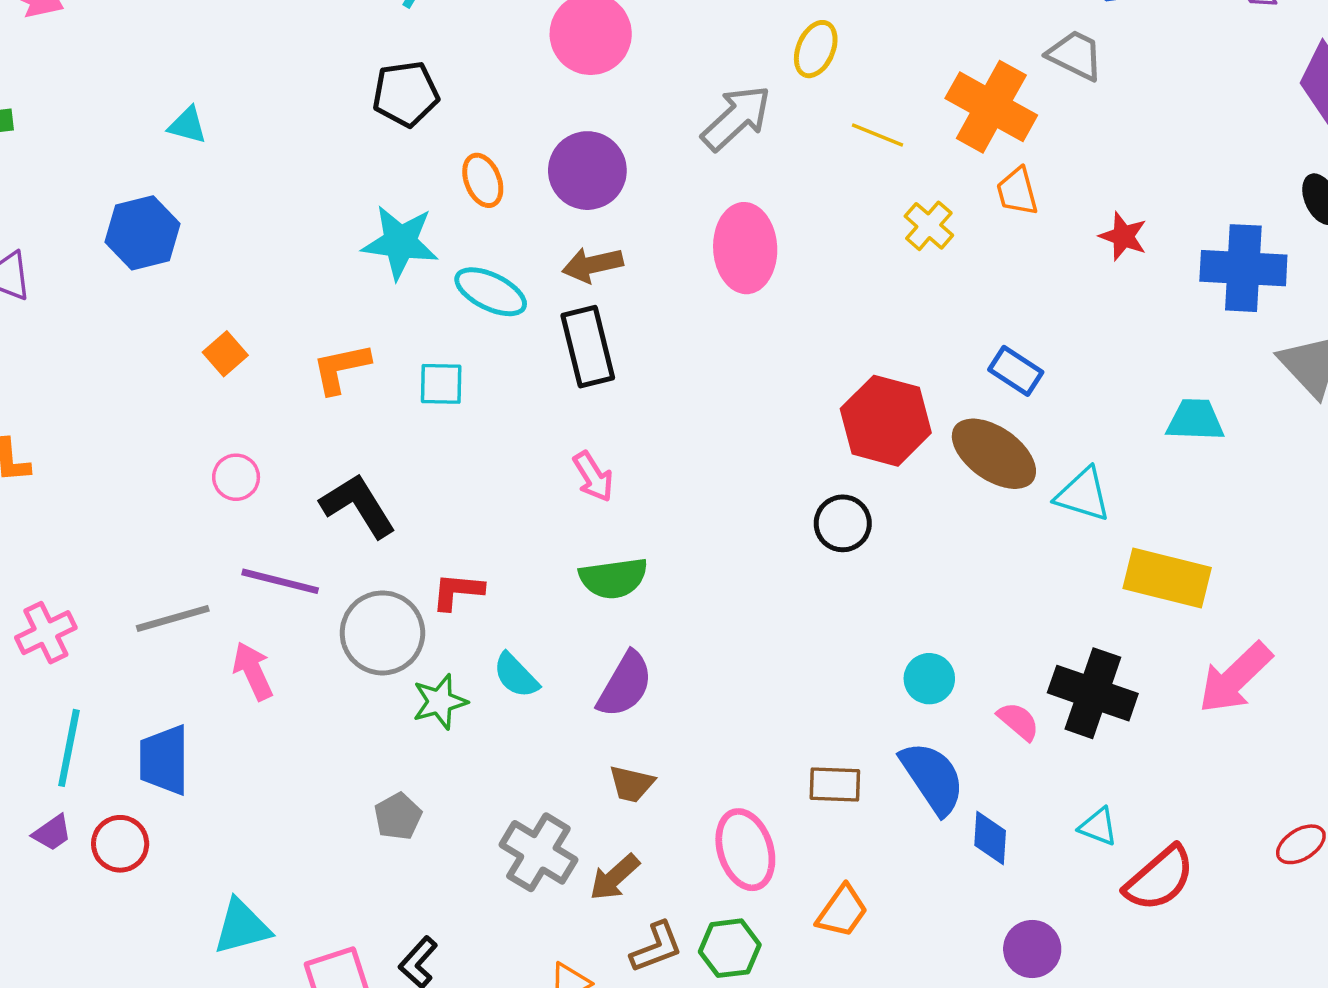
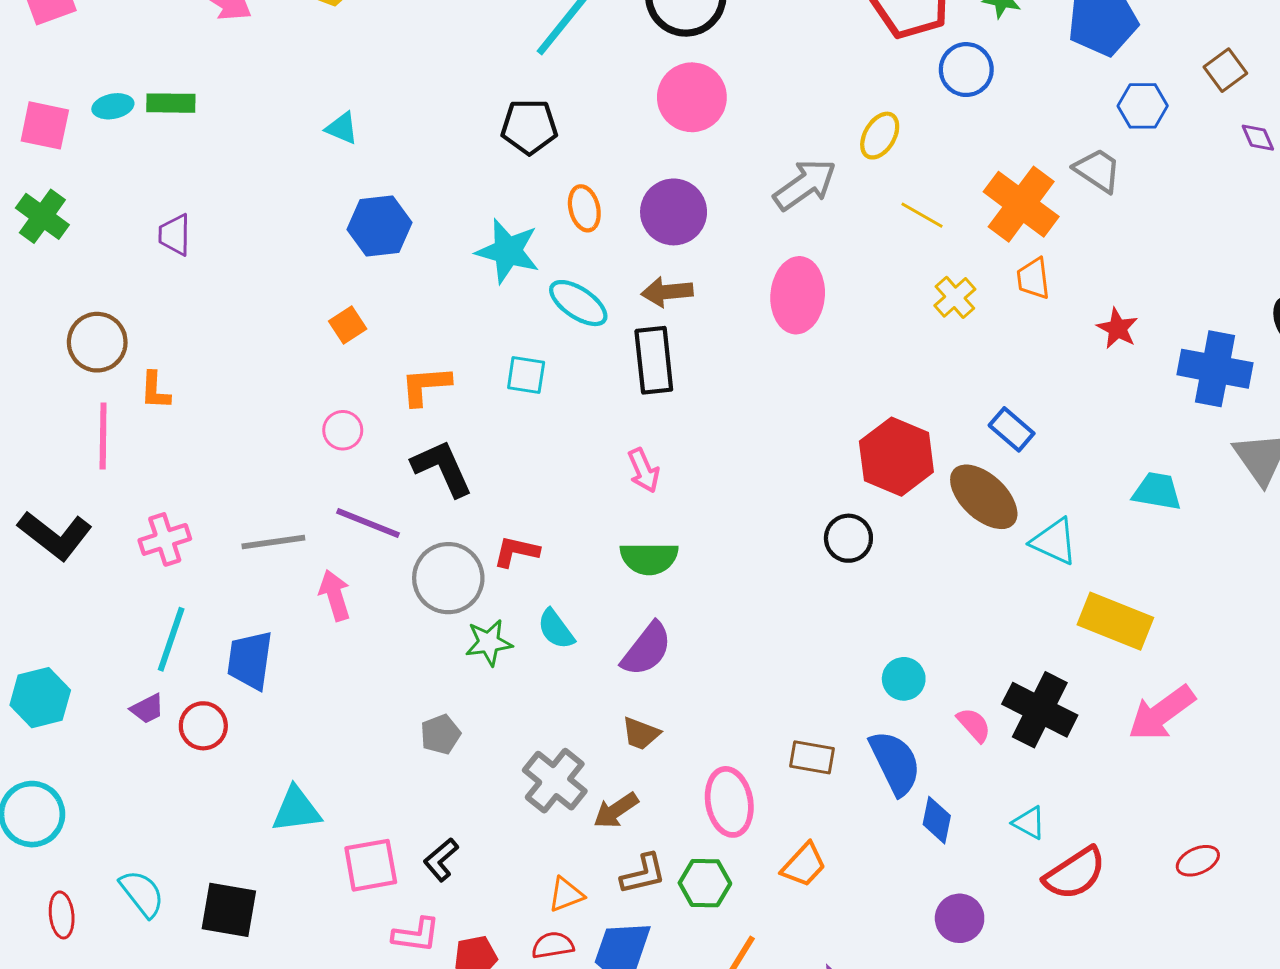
blue hexagon: (143, 233) -> (379, 226), moved
orange L-shape: (341, 368) -> (426, 386), moved

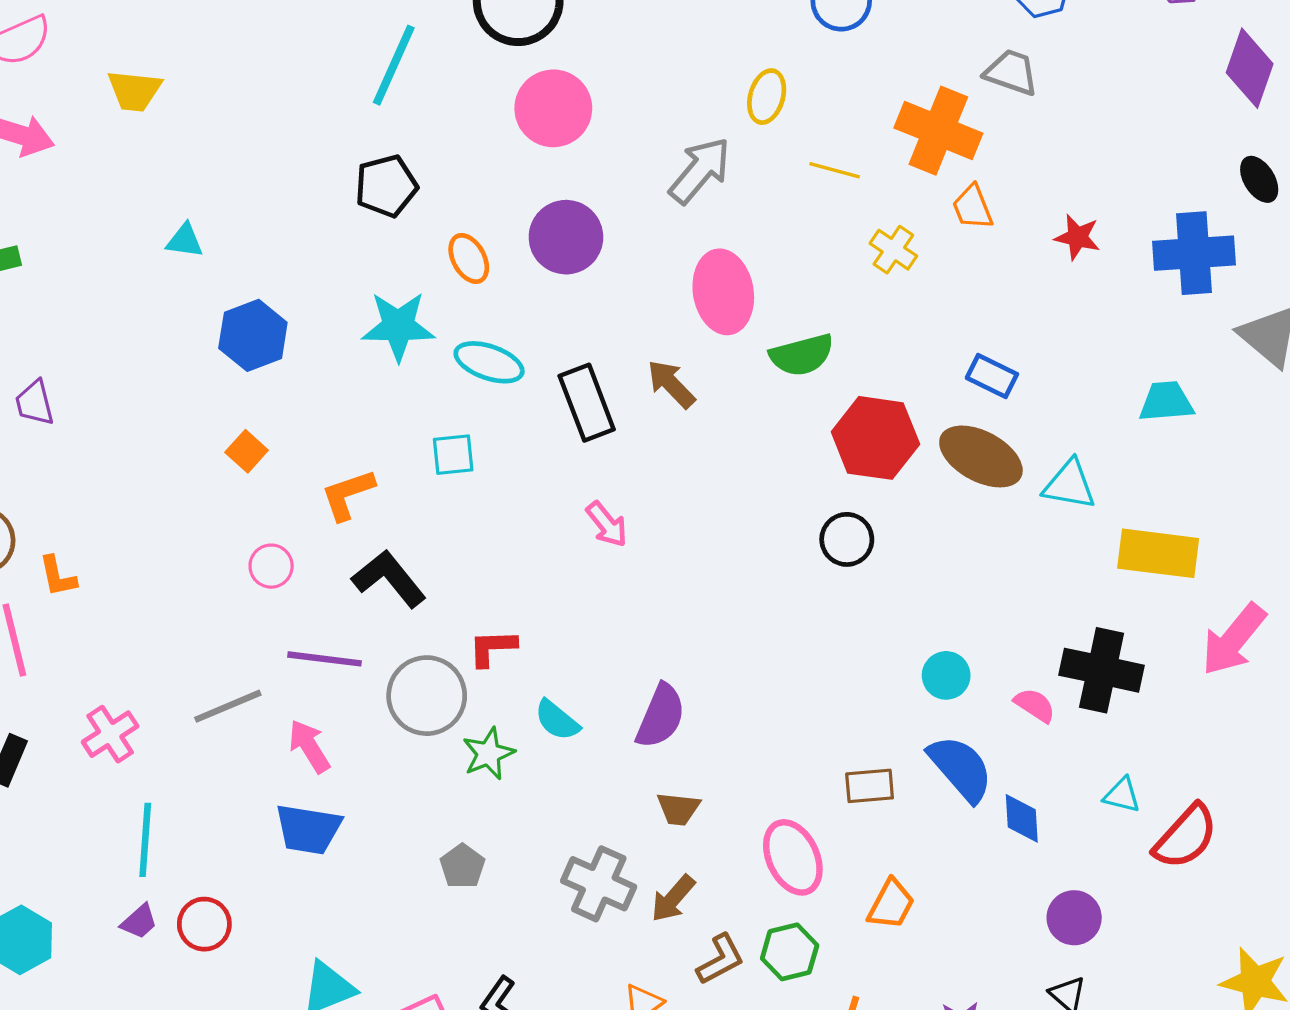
brown arrow: (667, 292) -> (671, 384), moved, turned 66
green semicircle: (649, 558) -> (802, 355), moved
blue trapezoid: (250, 660) -> (308, 829), moved, turned -74

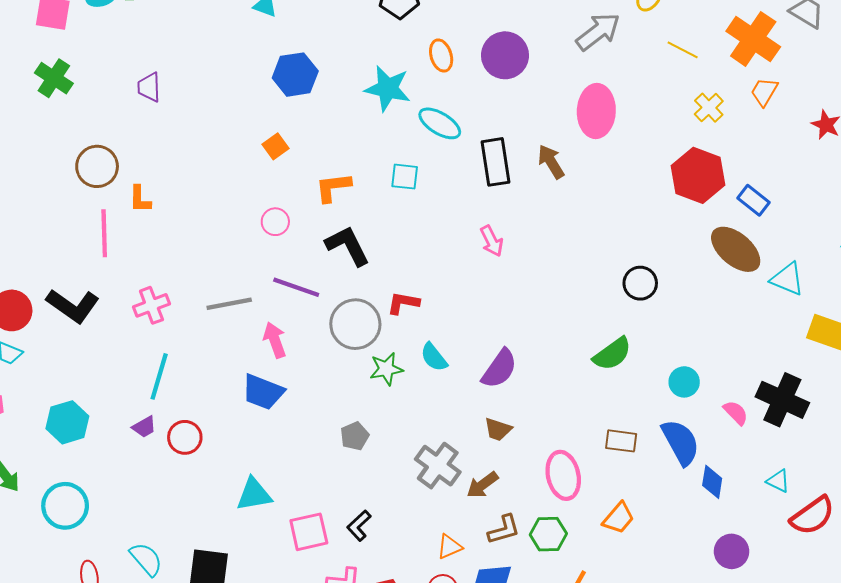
orange trapezoid: (973, 207) -> (764, 92), turned 40
green semicircle: (802, 355) -> (612, 354), moved, turned -33
red hexagon: (875, 438) -> (698, 175), moved

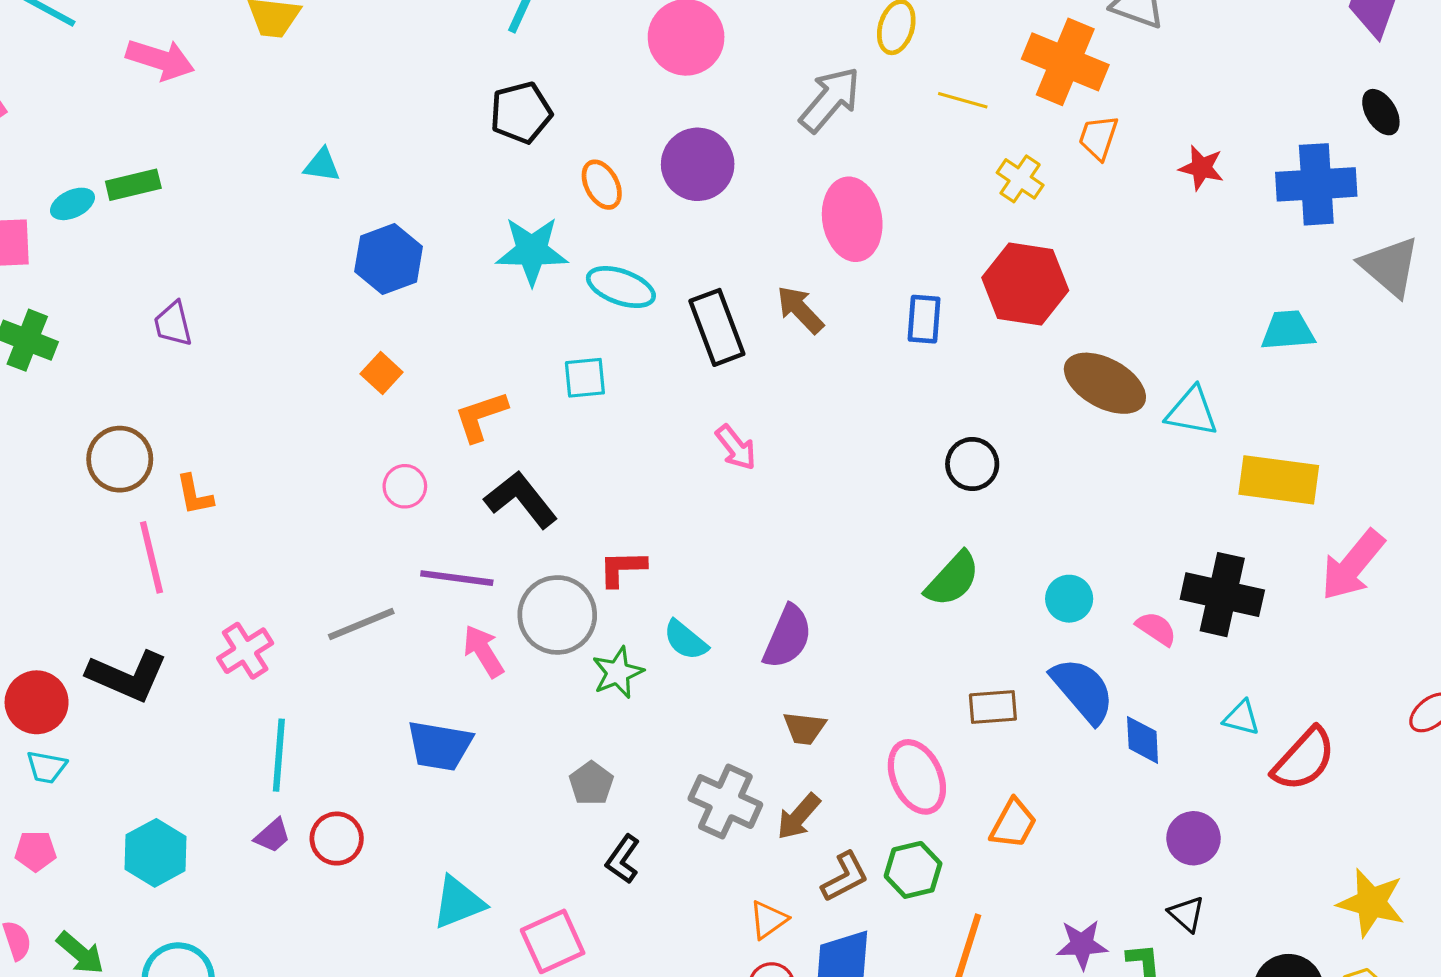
blue rectangle: (753, 200) -> (924, 319), moved, turned 68
pink arrow: (275, 340) -> (483, 651), moved
black L-shape: (359, 526) -> (623, 859), moved

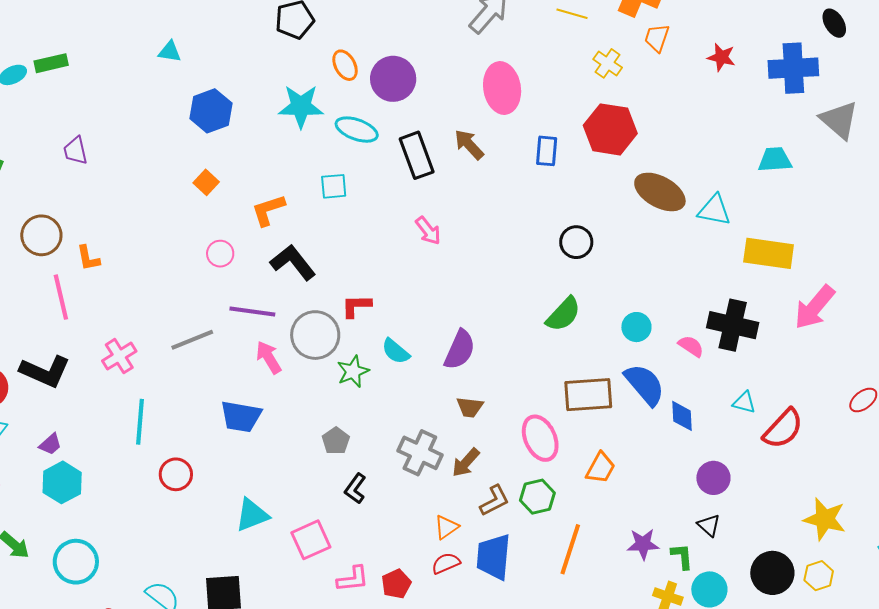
purple circle: (698, 164) -> (393, 79), moved
brown rectangle: (993, 707) -> (588, 395), size x1.6
purple trapezoid: (272, 836) -> (50, 444), moved

